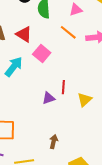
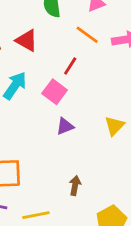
pink square: (42, 54) -> (55, 92), moved
red line: (63, 87) -> (70, 66), moved, turned 32

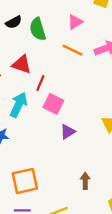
red line: (70, 66) -> (40, 83), moved

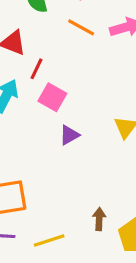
brown arrow: (85, 181) -> (99, 219), moved

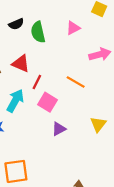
orange line: (81, 27) -> (76, 82), moved

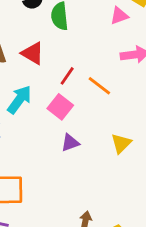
pink triangle: (73, 28) -> (119, 16), moved
red line: (37, 82) -> (67, 76), moved

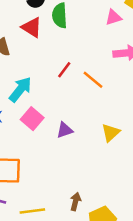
red triangle: (33, 53) -> (32, 27), moved
pink square: (60, 107) -> (32, 119), moved

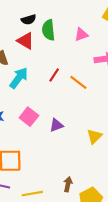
pink triangle: (113, 17) -> (81, 35), moved
cyan arrow: (20, 89) -> (19, 78), moved
yellow triangle: (111, 133) -> (94, 136), moved

